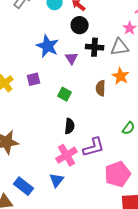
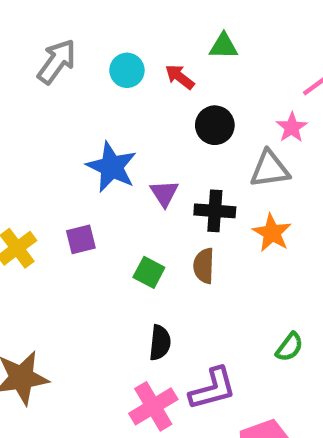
black circle: (80, 25) -> (215, 125), moved
black cross: (95, 47) -> (215, 211), moved
brown semicircle: (101, 88) -> (204, 266), moved

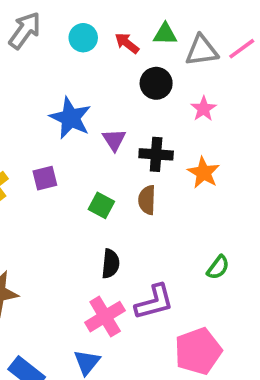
green triangle: (224, 46) -> (165, 34), moved
pink star: (292, 127) -> (203, 109), moved
gray triangle: (270, 169) -> (202, 50), moved

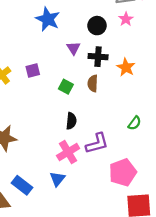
black circle: (156, 83) -> (97, 26), moved
pink star: (203, 109) -> (126, 19), moved
blue star: (70, 118) -> (48, 19), moved

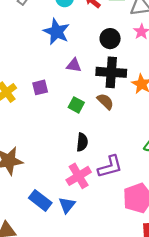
purple triangle: (73, 48) -> (74, 65), moved, turned -48
black cross: (98, 57) -> (111, 72), size x1.4
brown semicircle: (93, 83) -> (105, 101), turned 133
blue rectangle: (22, 185) -> (40, 200), moved

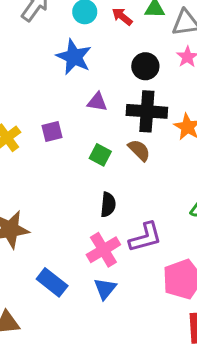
blue triangle: (67, 205) -> (105, 289), moved

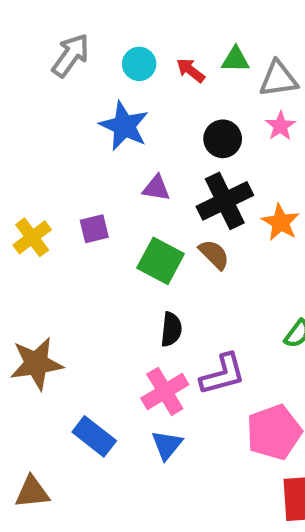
black cross: (147, 111) -> (225, 201), turned -30
green square: (100, 155) -> (161, 261), size x1.5

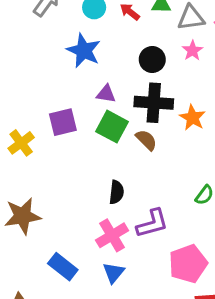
black cross: (225, 201) -> (154, 103), turned 30
purple square: (94, 229) -> (63, 122), size x1.4
yellow cross: (32, 237) -> (21, 143), moved
green square: (161, 261) -> (112, 127), moved

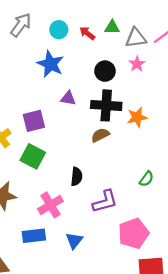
orange star: (192, 118) -> (137, 117), turned 30
green square: (112, 127) -> (33, 156), moved
brown semicircle: (146, 140) -> (100, 135), turned -72
pink cross: (112, 235) -> (50, 205), moved
blue rectangle: (63, 267) -> (34, 236), turned -45

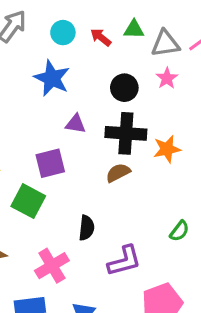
purple square: (34, 121) -> (50, 163), moved

